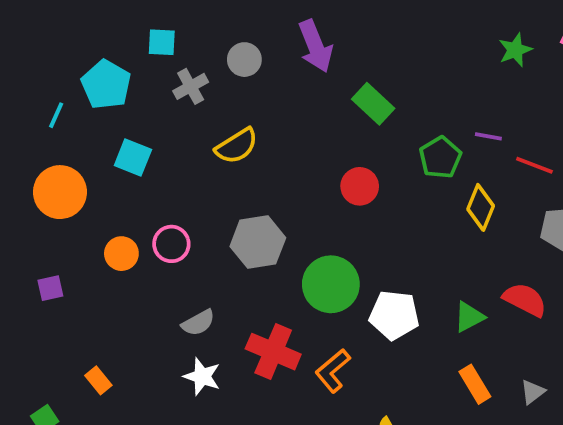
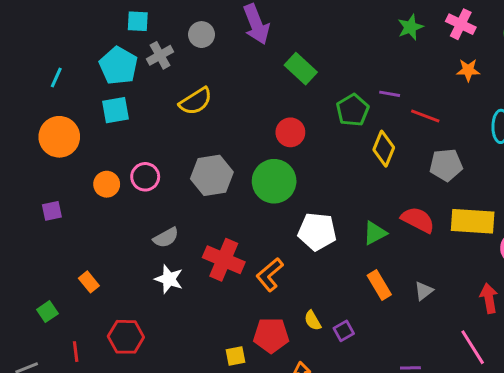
cyan pentagon: (106, 85) -> (119, 66), moved
cyan square: (133, 158) -> (116, 110), turned -32
green circle: (331, 284) -> (274, 181), moved

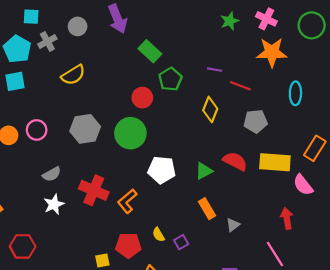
orange star: (468, 70) -> (272, 52), size x1.8
green pentagon: (353, 110) -> (170, 79), moved
white star: (169, 279) -> (54, 204), turned 30
gray triangle: (424, 291) -> (233, 225), moved

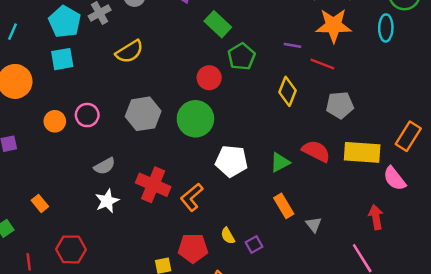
orange star: (272, 52) -> (334, 25), moved
cyan ellipse: (295, 93) -> (386, 28), moved
gray triangle: (233, 225) -> (314, 225), turned -32

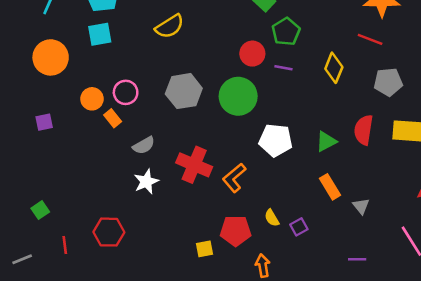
purple line: (292, 45) -> (283, 68), moved
red semicircle: (316, 151) -> (364, 130), turned -108
orange rectangle: (40, 203) -> (113, 118), moved

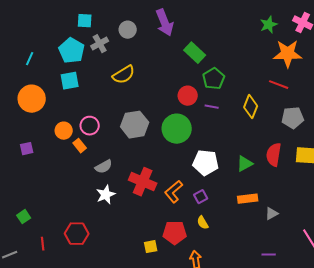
orange rectangle: (330, 187) -> (248, 199), turned -66
gray triangle: (361, 206) -> (272, 214), turned 40
purple square: (299, 227) -> (201, 197), moved

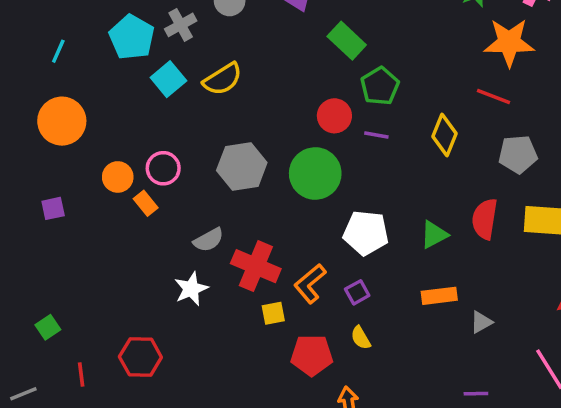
cyan square: (70, 81) -> (168, 79), moved, turned -30
gray semicircle: (104, 167) -> (209, 240), moved
yellow square: (151, 247) -> (273, 313), moved

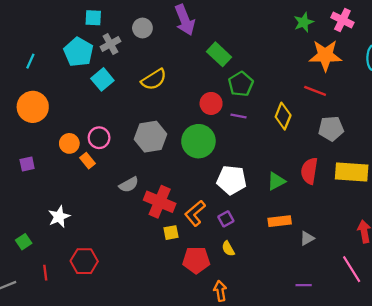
yellow semicircle: (223, 79) -> (154, 79), moved
white star: (191, 289) -> (59, 217), moved

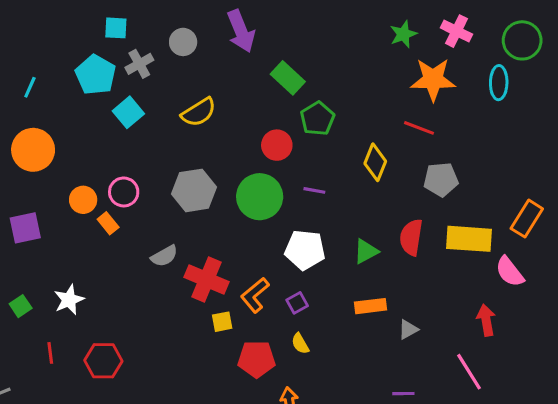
purple line: (238, 116) -> (314, 190), moved
purple square: (27, 164) -> (25, 228), size x1.5
green square: (24, 242) -> (21, 306), moved
red line: (45, 273) -> (50, 353), moved

